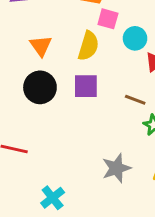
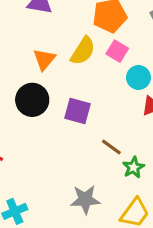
yellow semicircle: (88, 46) -> (83, 51), moved
brown line: (135, 100) -> (111, 147), moved

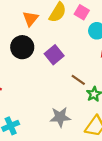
purple square: (77, 111) -> (54, 55), turned 36

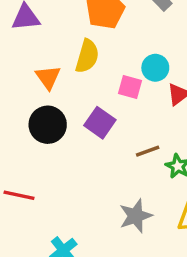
pink square: (82, 12) -> (130, 87), moved
brown line: (78, 80) -> (148, 151), turned -40

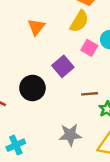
yellow semicircle: (87, 56) -> (79, 21), moved
black circle: (48, 125) -> (32, 88), moved

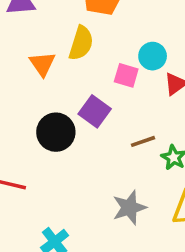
yellow semicircle: (79, 21) -> (81, 43), moved
black circle: (32, 88) -> (56, 132), moved

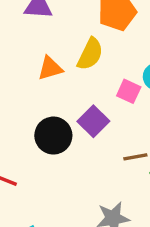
orange triangle: (42, 64) -> (50, 68), turned 40

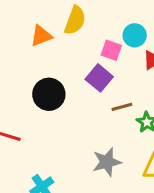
purple square: (93, 121) -> (99, 78), moved

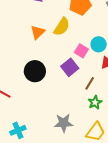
orange triangle: (41, 36) -> (38, 32), turned -35
brown line: (122, 107) -> (90, 83), moved, turned -56

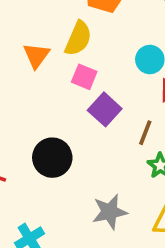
pink square: (81, 51) -> (84, 77), moved
black circle: (35, 71) -> (52, 158), moved

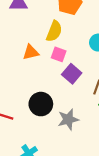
orange triangle: (36, 55) -> (31, 52), moved, turned 42
gray star: (110, 212) -> (68, 119), moved

